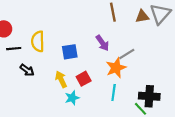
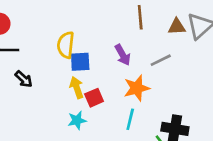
yellow semicircle: (38, 41) -> (66, 45), moved
gray line: (127, 54) -> (161, 60), moved
yellow arrow: (61, 79) -> (77, 88), moved

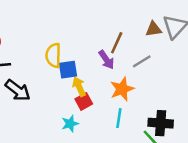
brown line: (140, 17) -> (117, 43), moved, turned 35
black arrow: (24, 79) -> (18, 90), size x1.5
yellow arrow: (77, 88) -> (79, 87), moved

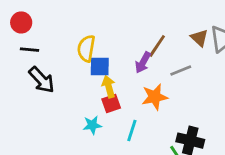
brown triangle: (154, 29) -> (199, 38), turned 42
purple arrow: (106, 60) -> (143, 62), turned 54
cyan line: (119, 118) -> (132, 130), moved

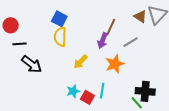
blue square: (100, 66) -> (59, 19), moved, turned 35
yellow arrow: (109, 87) -> (81, 62), turned -112
red square: (111, 103) -> (87, 97), moved, turned -32

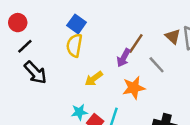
gray line: (131, 42) -> (157, 65), turned 70
black line: (20, 44) -> (25, 46), turned -48

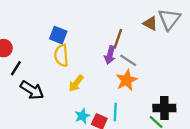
gray line: (157, 65) -> (128, 60), moved
yellow arrow: (94, 79) -> (76, 83), moved

